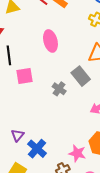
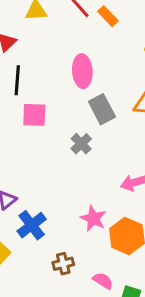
gray rectangle: (81, 76) -> (102, 109), moved
pink star: (77, 153) -> (93, 218), moved

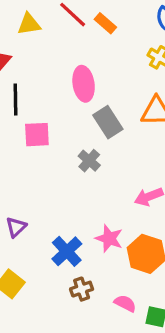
blue cross: (32, 225) -> (67, 251), moved

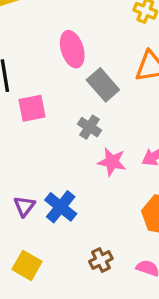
pink star: (109, 238) -> (112, 162), moved
blue cross: (67, 251) -> (61, 207), moved

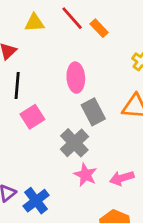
pink square: (32, 108) -> (32, 117), turned -35
gray cross: (89, 127) -> (74, 143), size x1.5

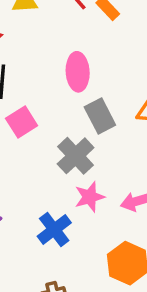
pink star: (85, 175) -> (90, 197), turned 30
blue cross: (36, 201) -> (54, 229), moved

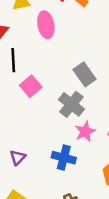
pink ellipse: (78, 72) -> (46, 25), moved
blue cross: (54, 229) -> (64, 158), turned -30

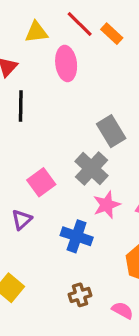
pink square: (31, 86) -> (41, 182), moved
purple triangle: (18, 157) -> (22, 220), moved

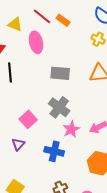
yellow triangle: (36, 32) -> (15, 24), turned 35
gray rectangle: (111, 131) -> (60, 73), moved, turned -48

